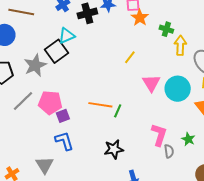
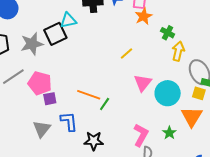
green star: (188, 139) -> (169, 133), moved
blue L-shape: (64, 141) -> (69, 121), moved
gray triangle: (45, 165) -> (42, 129), moved

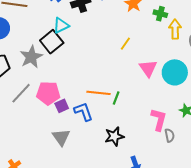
blue L-shape: (69, 121) -> (83, 112), moved

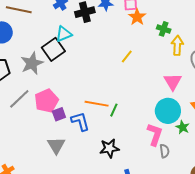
pink triangle: (148, 68) -> (173, 82), moved
cyan circle: (175, 72) -> (168, 111), moved
pink pentagon: (48, 93) -> (46, 101), turned -30

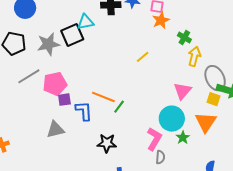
gray triangle: (56, 145) -> (55, 129), turned 36

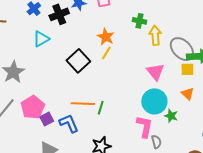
orange star: (161, 20) -> (106, 37), moved
black square: (72, 35) -> (78, 61), moved
orange triangle: (206, 122) -> (188, 94), size x0.6

